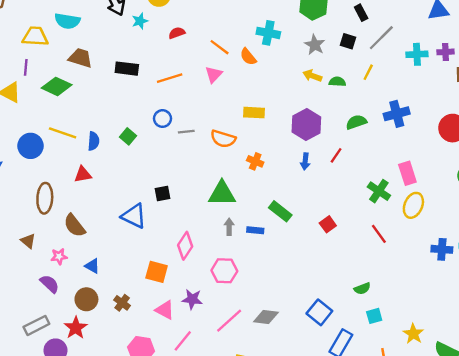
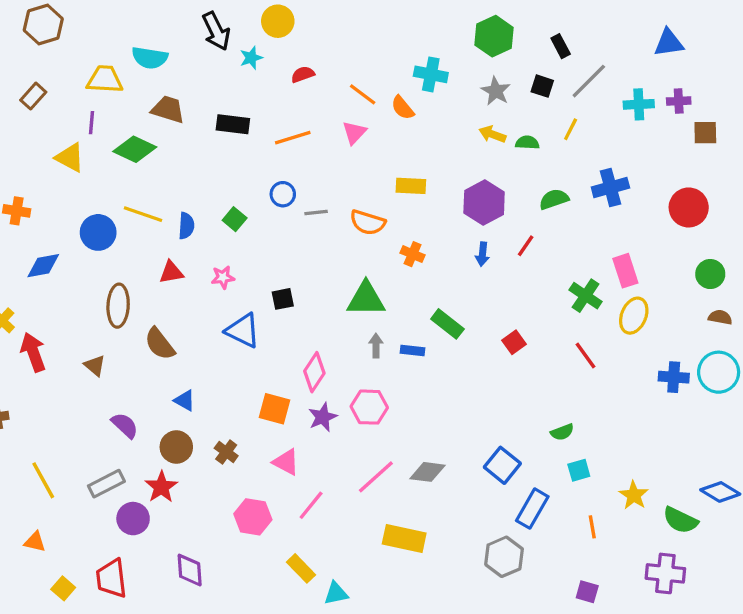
pink star: (59, 256) -> (223, 277), moved
purple star: (192, 299) -> (323, 417), moved, turned -30

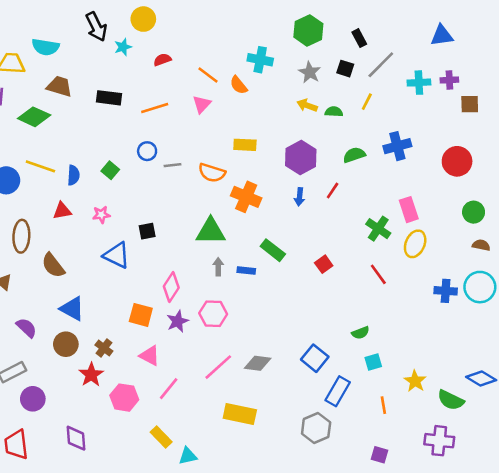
orange cross: (413, 254) -> (246, 197), size x1.6
blue triangle: (185, 400) -> (72, 309), size x1.5
red star: (161, 487) -> (91, 375), moved

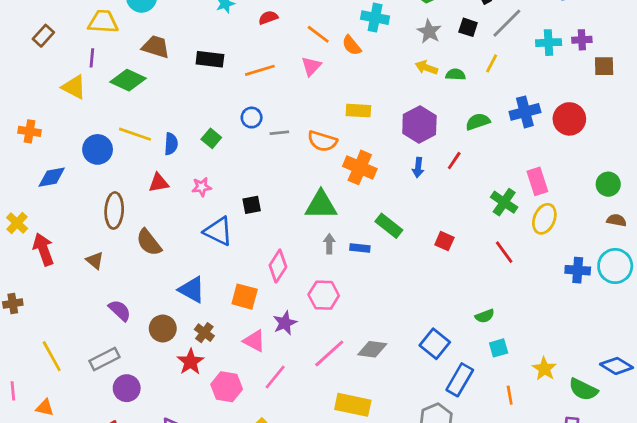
red circle: (457, 161) -> (569, 119), moved
red square: (324, 264) -> (444, 241), turned -30
blue triangle: (72, 309) -> (192, 290), moved
purple star: (178, 321) -> (285, 323), moved

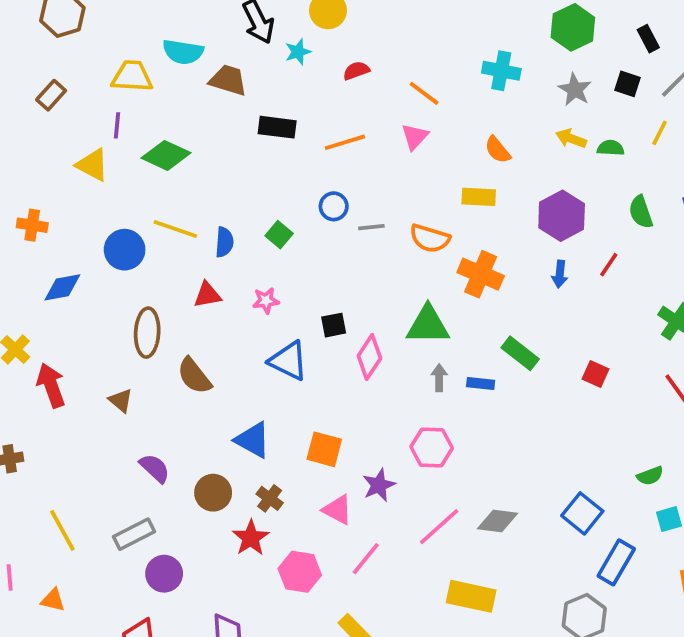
orange semicircle: (351, 45) -> (498, 150), moved
brown trapezoid: (156, 47) -> (228, 80), moved
green semicircle: (478, 122) -> (641, 212), turned -90
pink diamond: (278, 266) -> (369, 357), moved

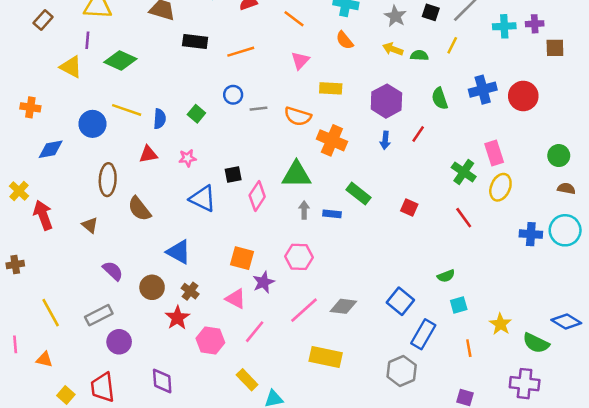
pink triangle: (415, 137) -> (300, 61), moved
orange semicircle: (498, 150) -> (345, 40), moved
orange square: (324, 449) -> (242, 258), moved

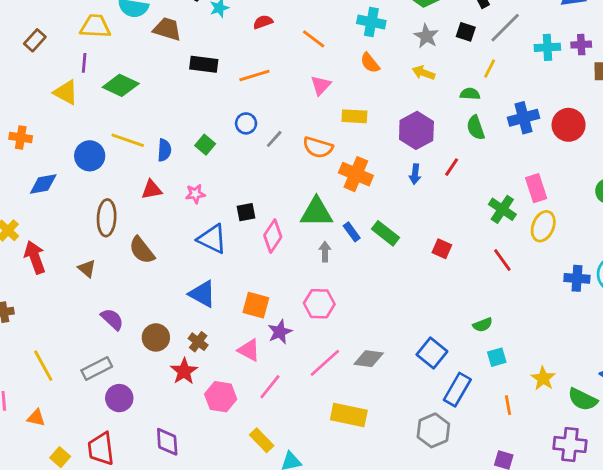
green semicircle: (419, 55) -> (470, 94), moved
gray line: (258, 109) -> (274, 139), turned -42
blue rectangle: (332, 214) -> (352, 232), moved, turned 48
blue triangle: (179, 252) -> (202, 294), moved

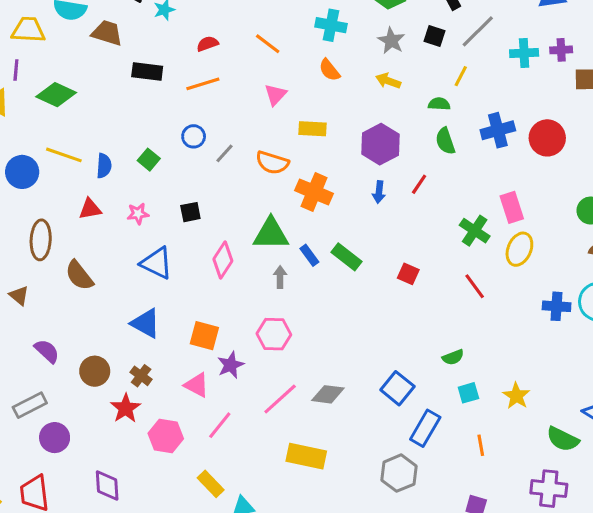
red semicircle: (263, 22) -> (207, 44), moved
black square: (246, 212) -> (190, 212), moved
yellow star: (543, 378) -> (516, 396), moved

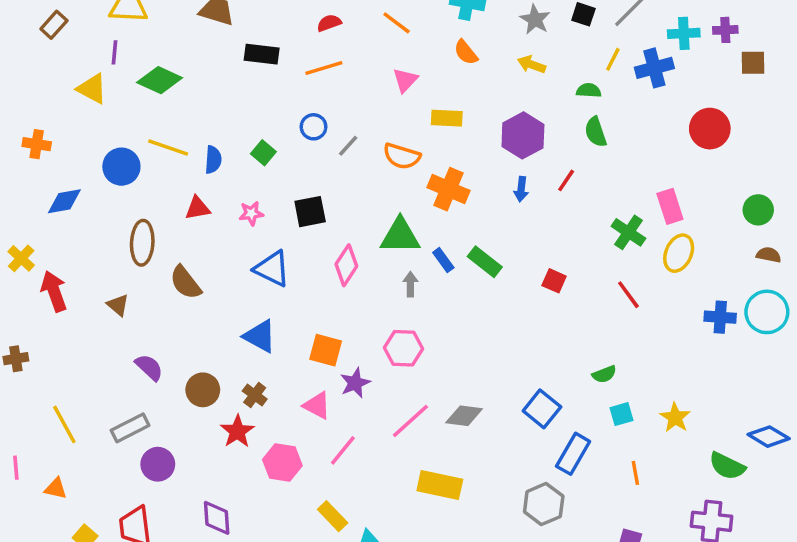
blue cross: (498, 130) -> (654, 68), moved
black square: (190, 212) -> (310, 212), size x1.4

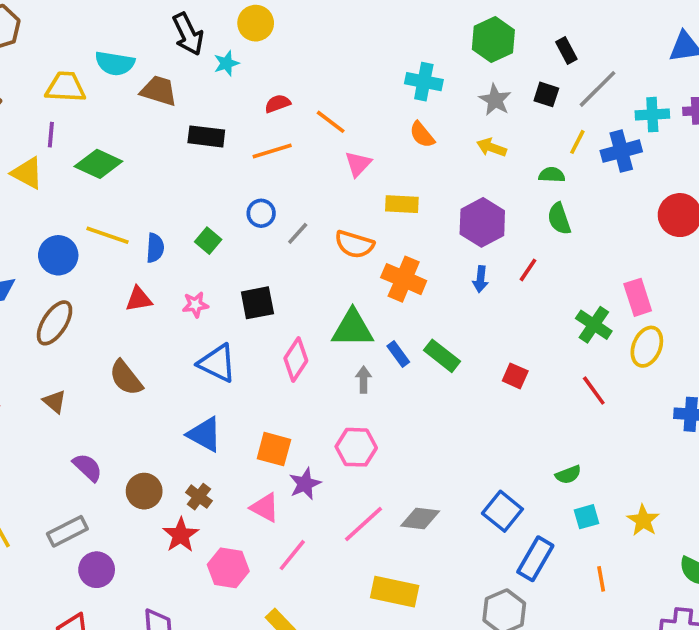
orange line: (397, 23) -> (331, 122), moved
brown ellipse: (142, 243) -> (55, 323), moved, turned 30

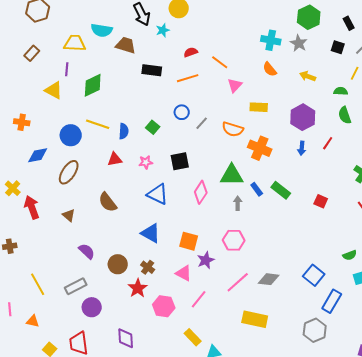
gray star: (495, 100) -> (299, 43), moved
green diamond: (98, 164) -> (93, 85), turned -50

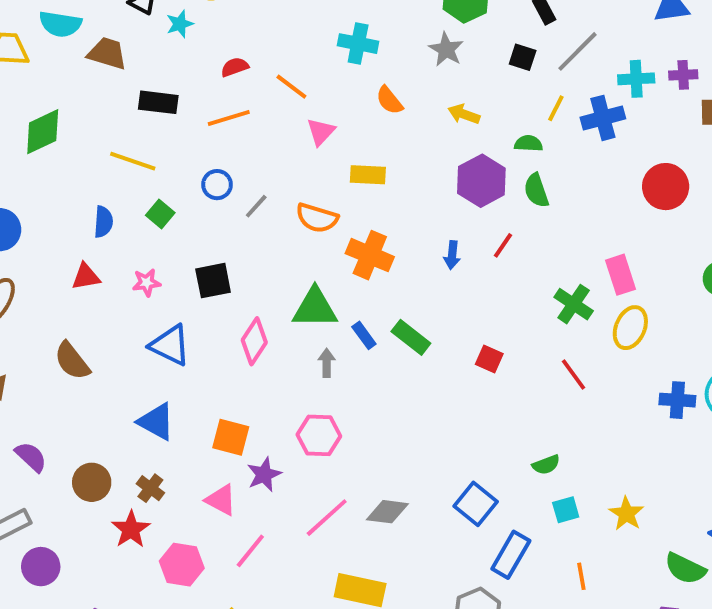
cyan cross: (271, 40) -> (358, 44), moved
purple hexagon: (303, 117) -> (481, 181), moved
yellow line: (98, 124) -> (133, 161), moved

